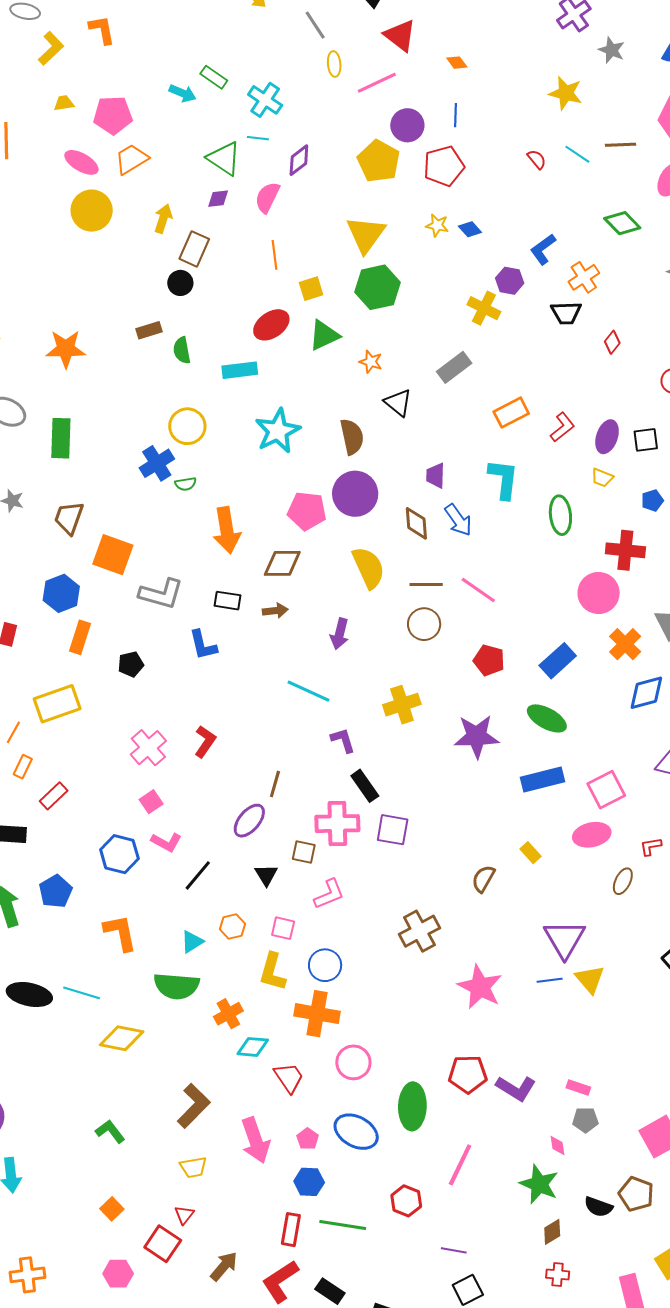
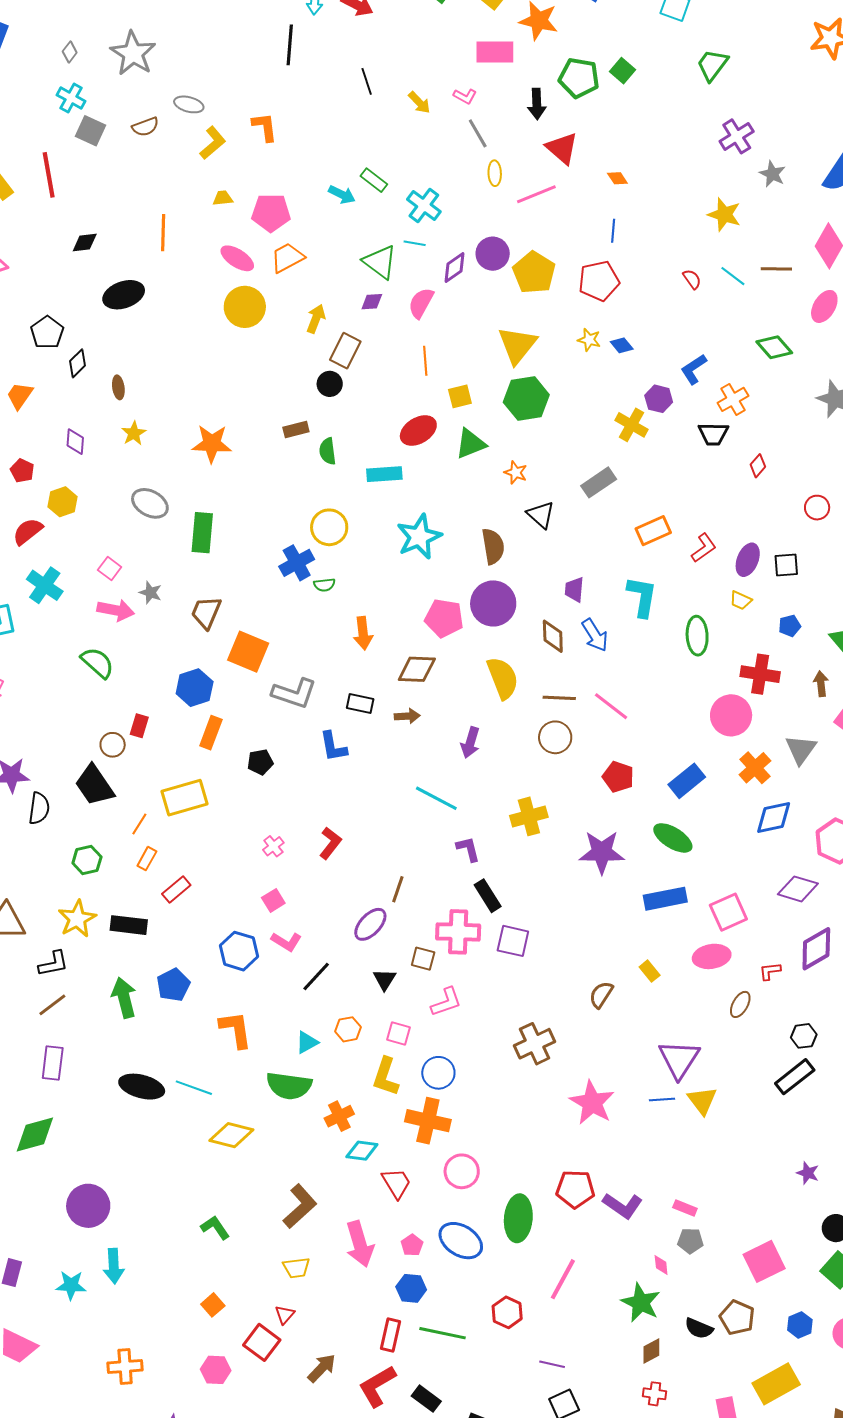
purple circle: (407, 125) -> (493, 254), moved
orange arrow: (227, 530) -> (363, 633), size x0.7
pink cross: (148, 748) -> (273, 846), size x0.6

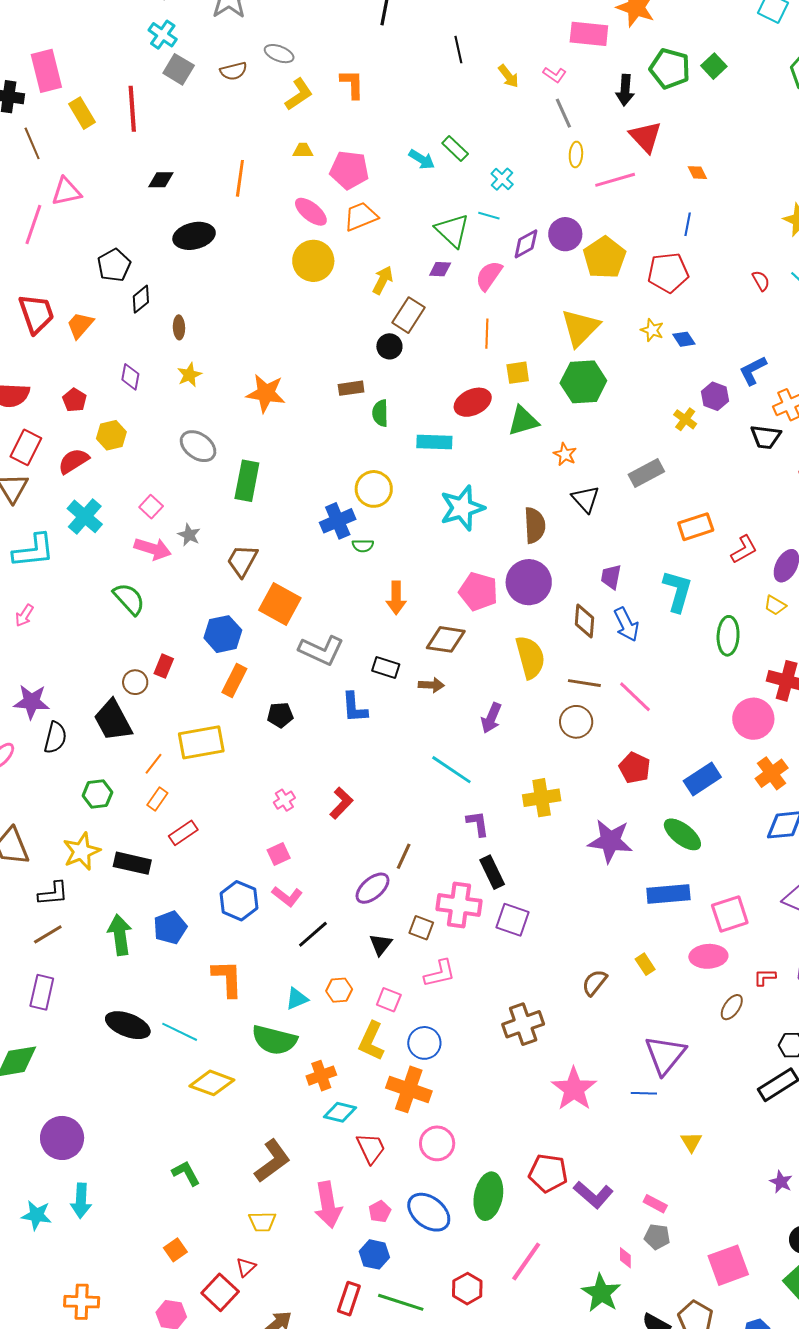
cyan cross: (424, 206) -> (502, 179), size x0.7
yellow cross: (631, 425) -> (685, 419), size x0.7
yellow triangle: (702, 1101) -> (691, 1142), moved, size x0.7

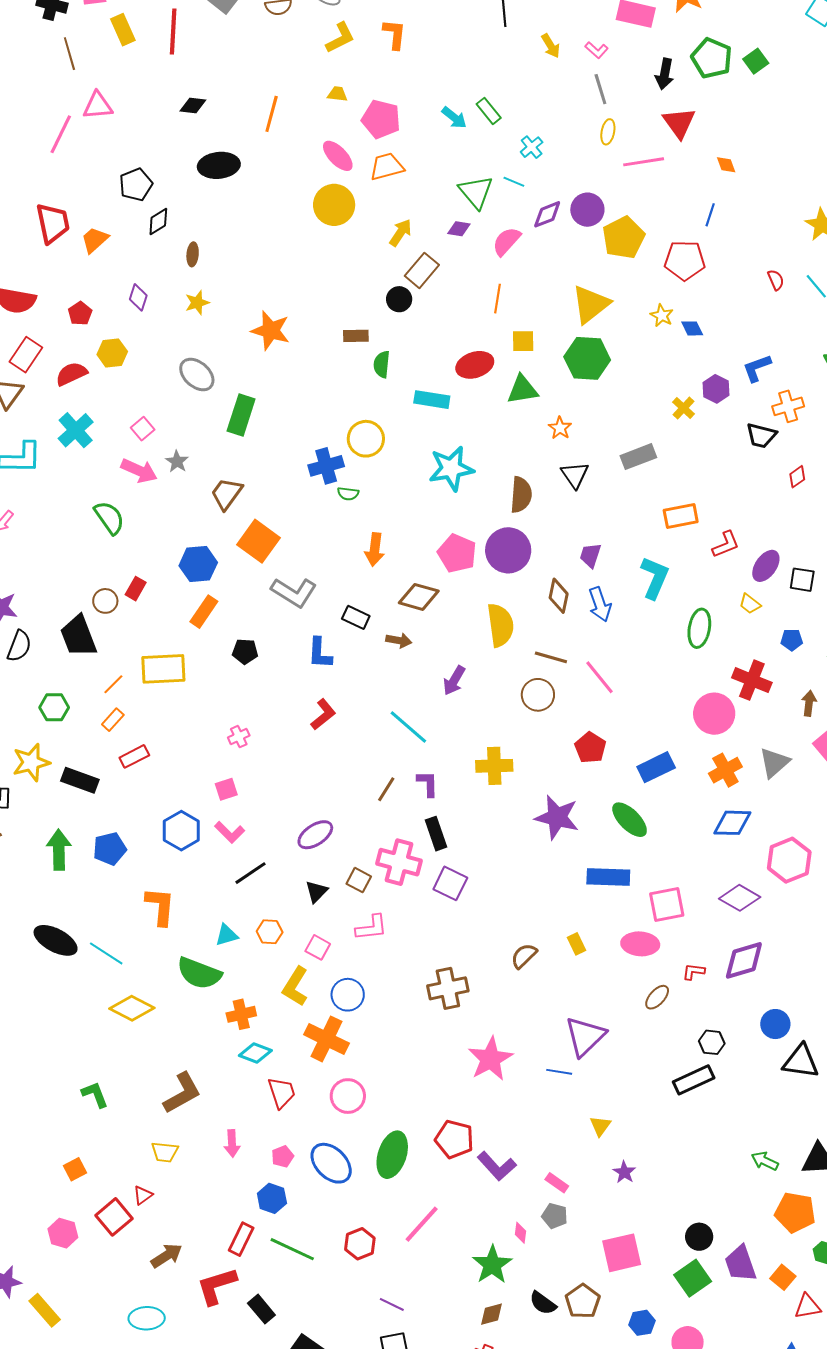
red L-shape: (341, 803) -> (323, 714), moved
brown line: (404, 856) -> (386, 789), moved
purple star: (781, 1182) -> (624, 1172), moved
pink arrow: (328, 1205) -> (232, 1143), size x0.6

